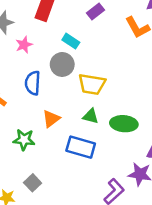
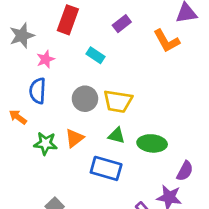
gray circle: (62, 64) -> (85, 99), moved
blue semicircle: (33, 83) -> (38, 91), moved
green star: (24, 140) -> (46, 143), moved

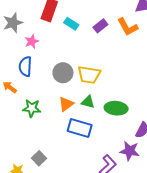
purple rectangle: (122, 24) -> (100, 26), moved
cyan rectangle: (95, 55) -> (71, 24), moved
orange triangle: (74, 138) -> (66, 104), moved

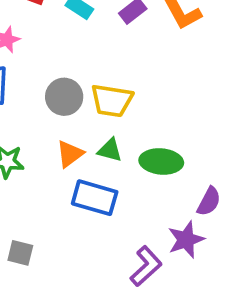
purple star: (130, 151) -> (186, 240), turned -30
gray square: (39, 158) -> (20, 253), turned -32

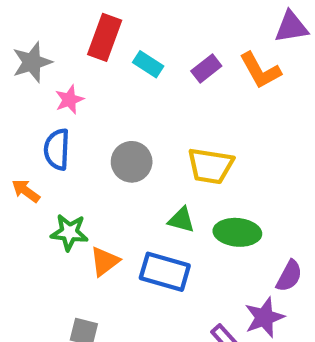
yellow trapezoid: (112, 101) -> (210, 166), moved
orange triangle: (70, 154) -> (105, 261), moved

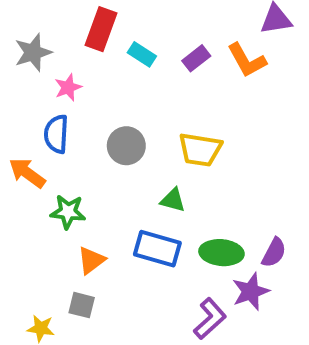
orange arrow: (26, 191) -> (27, 173), size x1.4
green ellipse: (237, 232) -> (221, 253), moved
orange triangle: (105, 261) -> (91, 260), moved

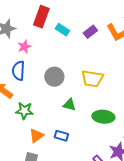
green triangle: (173, 200) -> (69, 105), moved
blue rectangle: (157, 249) -> (61, 136), moved, size x0.6
green ellipse: (221, 253) -> (103, 117), moved

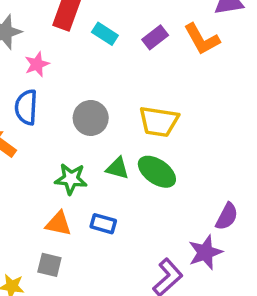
green star: (24, 111) -> (71, 179), moved
green ellipse: (103, 117) -> (157, 172), moved, turned 30
orange triangle: (36, 136) -> (58, 224), turned 49

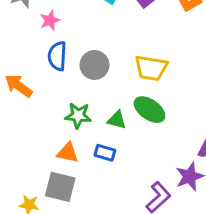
blue semicircle: (26, 107) -> (57, 56), moved
green triangle: (118, 168) -> (117, 120), moved
gray square: (49, 265) -> (60, 187), size x1.5

